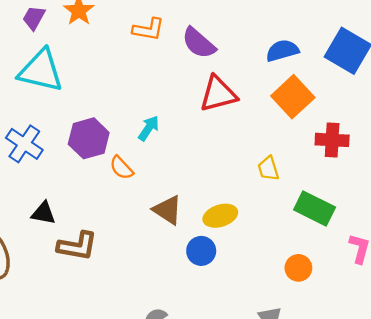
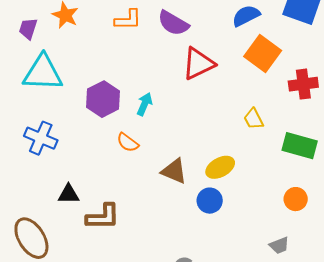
purple hexagon: (89, 138) -> (103, 99), moved

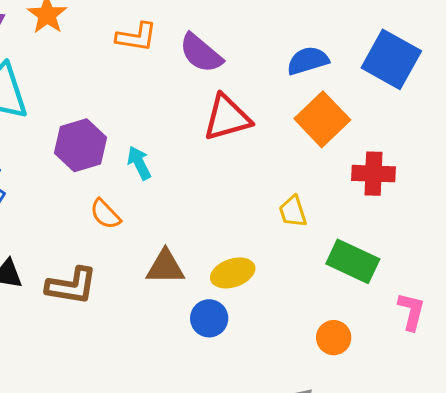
cyan arrow: (144, 104) -> (139, 163), turned -60
brown triangle: (174, 171) -> (165, 267), turned -32
brown L-shape: (103, 217) -> (72, 286), moved

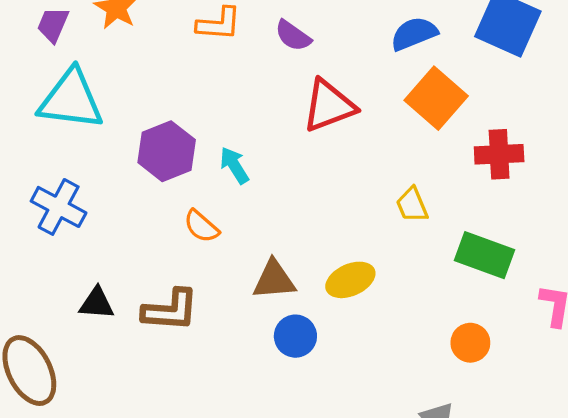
purple semicircle: (201, 53) -> (293, 36), size x0.7
blue circle: (209, 318) -> (295, 336), moved

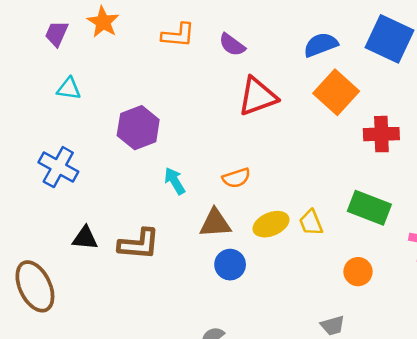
cyan triangle: (71, 100) -> (69, 89), size x0.5
cyan arrow: (234, 165) -> (175, 181), moved
yellow trapezoid: (412, 205) -> (311, 223), moved
orange semicircle: (201, 226) -> (236, 178), moved, turned -60

